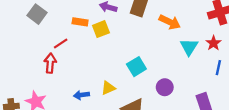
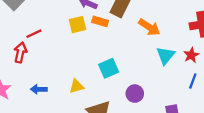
orange rectangle: (80, 22) -> (100, 21), moved
blue arrow: (81, 95) -> (39, 89), moved

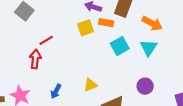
cyan triangle: (166, 56) -> (148, 48), moved
cyan square: (109, 68) -> (120, 46), moved
blue arrow: (39, 89) -> (56, 91), turned -56

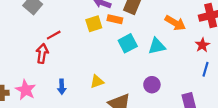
orange arrow: (152, 23) -> (175, 23), moved
cyan triangle: (148, 48) -> (157, 46), turned 42
blue arrow: (56, 91) -> (62, 87), turned -32

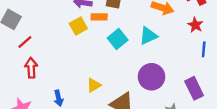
red line: (54, 35) -> (25, 42), moved
purple circle: (152, 85) -> (151, 77), size x1.5

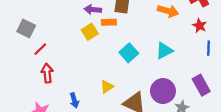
cyan triangle: (148, 36) -> (164, 51), moved
cyan square: (118, 39) -> (129, 53), moved
purple circle: (151, 77) -> (163, 91), moved

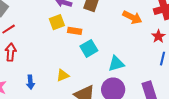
orange rectangle: (109, 22) -> (75, 31), moved
cyan triangle: (164, 51) -> (116, 64), moved

